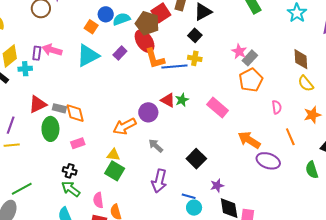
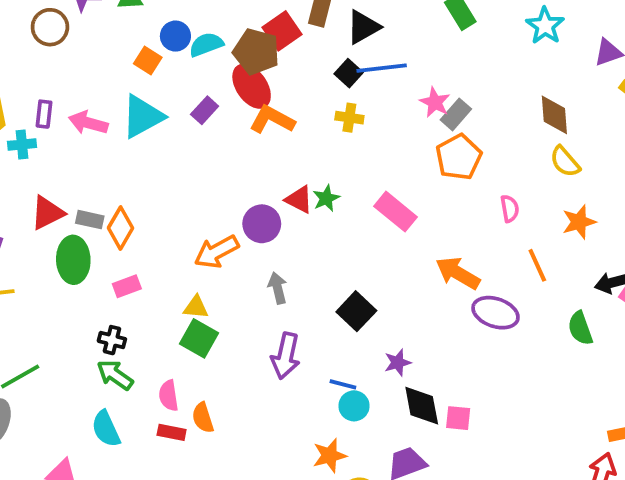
pink arrow: (52, 50) -> (88, 123), moved
orange L-shape: (155, 59) -> (272, 120), turned 135
blue line: (174, 66) -> (382, 68), moved
orange diamond: (75, 113) -> (120, 228), turned 45
gray arrow: (156, 146) -> (278, 288), turned 35

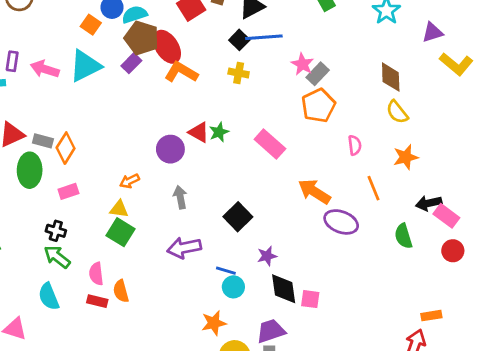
brown pentagon: (256, 52) -> (142, 38), moved
orange arrow: (217, 252) -> (130, 181), moved, size x0.6
purple arrow: (286, 356) -> (184, 248), turned 64

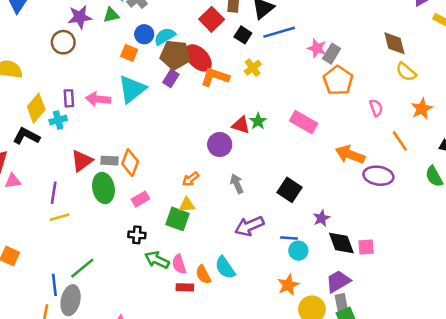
black square: (239, 40) -> (243, 35), moved
yellow cross: (239, 73) -> (253, 68), moved, turned -36
green square: (120, 232) -> (177, 219), moved
green arrow: (57, 257) -> (157, 260), moved
cyan semicircle: (49, 297) -> (225, 268), moved

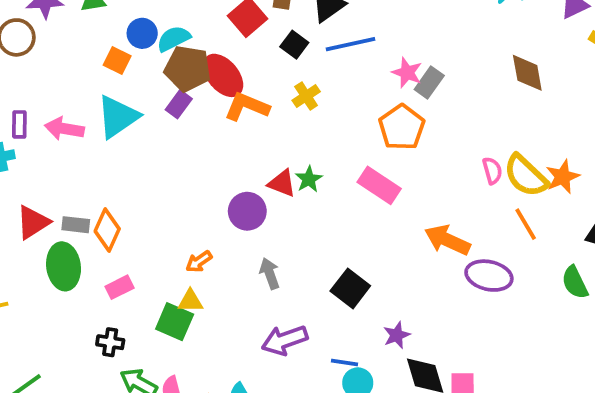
yellow semicircle: (406, 72) -> (526, 176), moved, size x1.4
orange pentagon: (338, 80) -> (402, 127), moved

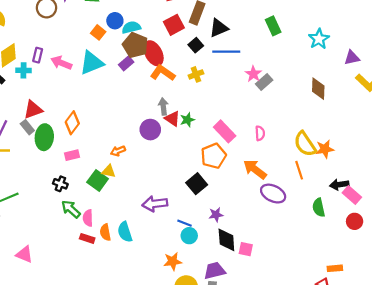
orange pentagon: (402, 127) -> (214, 156), moved
pink semicircle: (492, 171) -> (260, 133), moved
gray rectangle: (76, 225) -> (27, 127), moved, turned 32
gray arrow: (270, 273) -> (163, 107), moved

